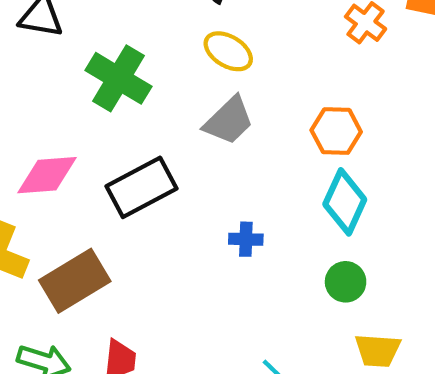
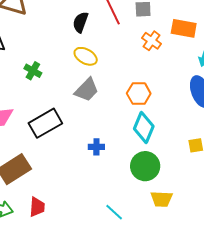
green cross: (118, 78) -> (33, 71), size x0.6
green circle: (346, 282) -> (145, 166), size x1.5

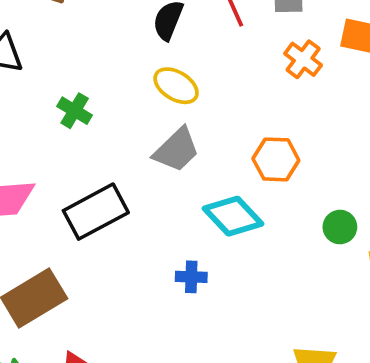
cyan diamond: (144, 128) -> (233, 216), moved, turned -68
blue cross: (96, 147) -> (191, 277), moved
green circle: (145, 166) -> (340, 227), moved, size x0.6

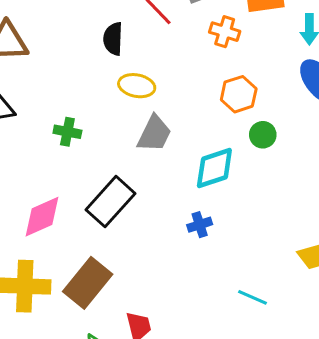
orange hexagon: (276, 159) -> (239, 94), moved
cyan diamond: (233, 216) -> (214, 168), turned -45
green circle: (340, 227) -> (263, 135), moved

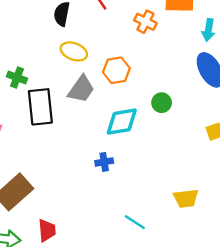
orange hexagon: (239, 94) -> (116, 70), moved
black rectangle: (111, 202) -> (40, 107), moved, turned -57

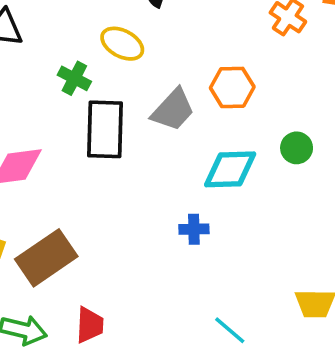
yellow ellipse: (74, 51) -> (122, 44), moved

